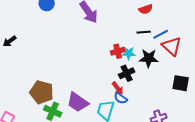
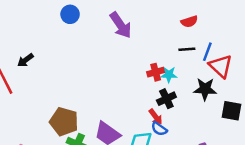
blue line: (161, 34) -> (207, 52), turned -42
black star: (149, 58) -> (205, 89), moved

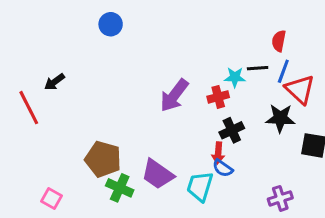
red semicircle: (189, 22) -> (279, 41), moved, turned 119
purple arrow: (121, 25) -> (174, 95), moved, turned 72
cyan star: (169, 75) -> (235, 77), moved
red arrow: (156, 117) -> (218, 153), turned 42

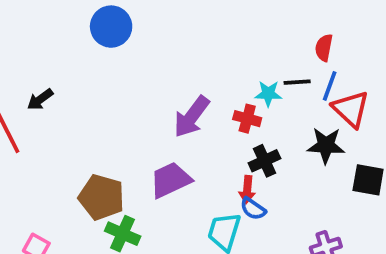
blue circle: (111, 24) -> (111, 27), size x1.4
red cross: (218, 97) -> (247, 119), turned 30
purple trapezoid: (158, 174) -> (171, 180), moved, turned 120

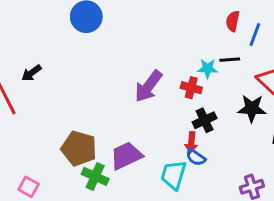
red semicircle: (324, 48) -> (233, 21), moved
blue line: (330, 86) -> (255, 34), moved
purple trapezoid: (171, 180) -> (126, 156), moved

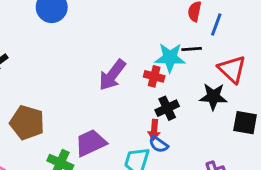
cyan star: (208, 68) -> (170, 58), size x1.5
brown pentagon: (79, 148) -> (27, 123), moved

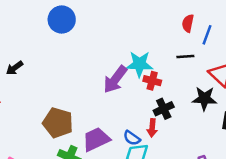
cyan star: (170, 58) -> (139, 64), moved
brown pentagon: (27, 123) -> (58, 123), moved
blue semicircle: (158, 144) -> (132, 138), moved

